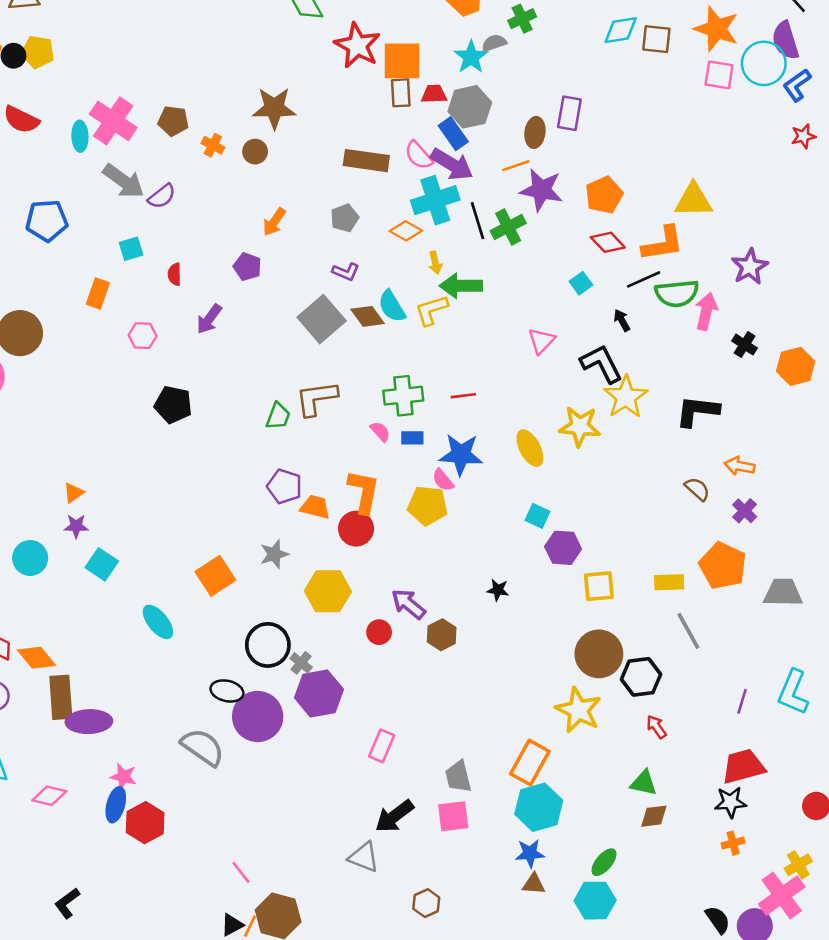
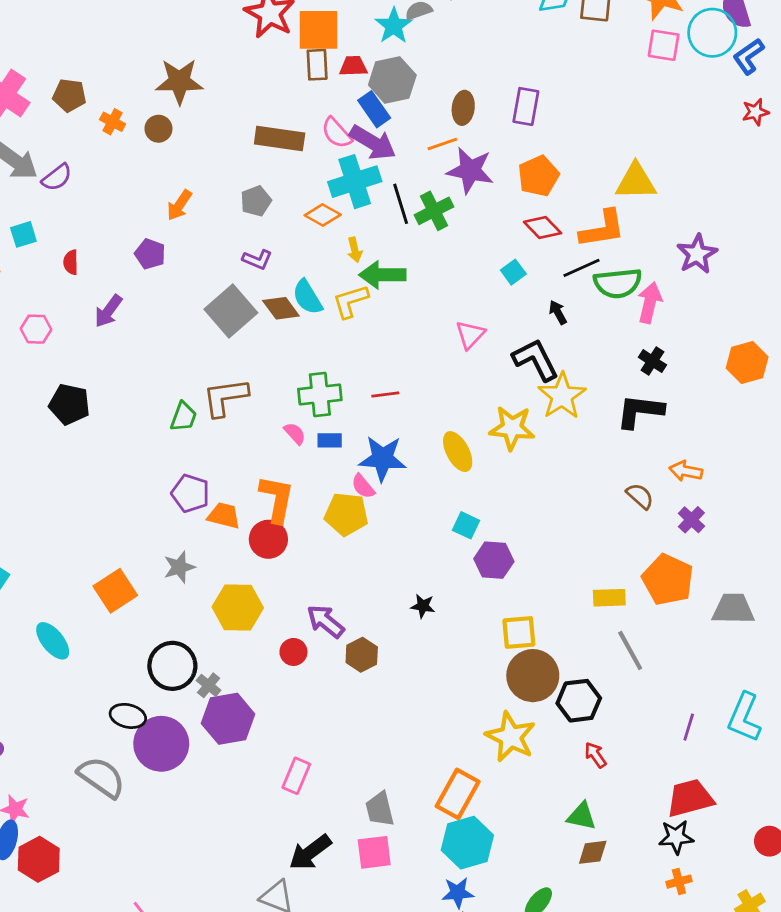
purple rectangle: (569, 113) -> (526, 106), moved
black cross: (745, 345) -> (652, 361), moved
yellow square: (599, 586) -> (519, 632), moved

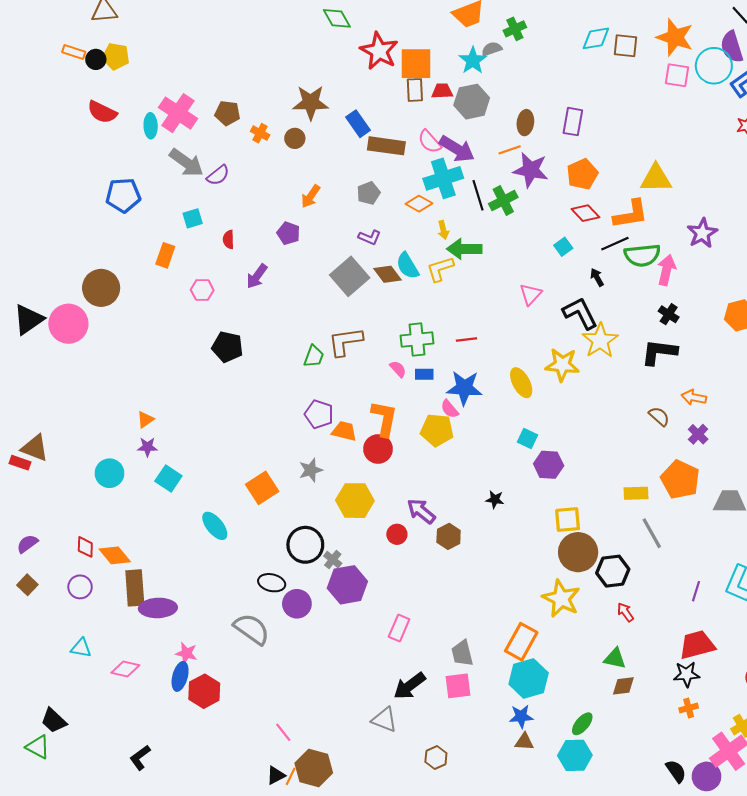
blue rectangle: (374, 109) -> (358, 124), moved
purple circle: (161, 744) -> (297, 604), size x0.7

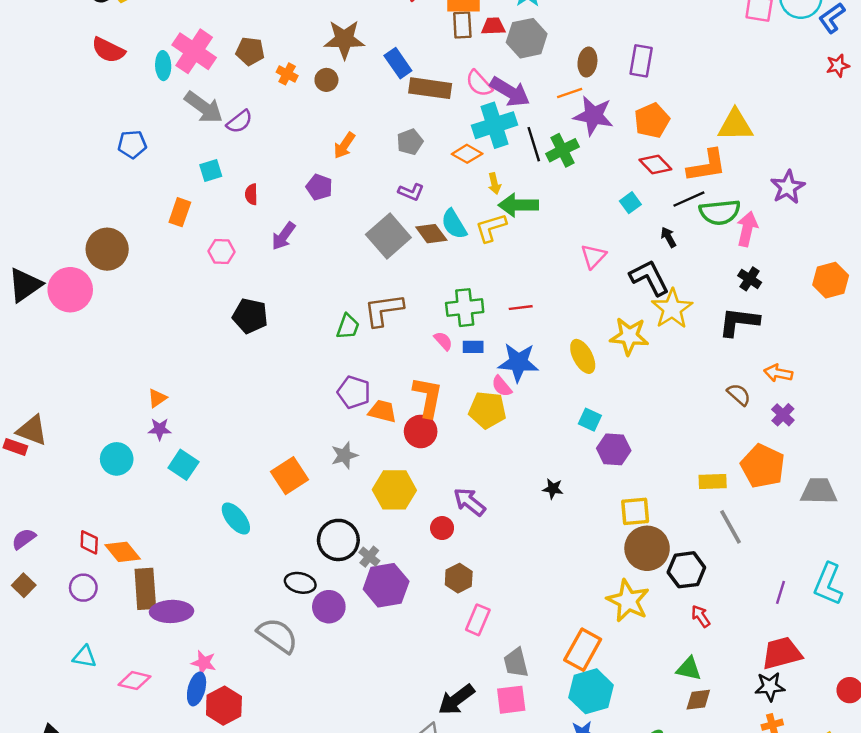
blue pentagon: (123, 195) -> (132, 144), size x0.7
brown hexagon: (449, 536) -> (459, 578), moved
pink rectangle: (399, 628) -> (478, 620), moved

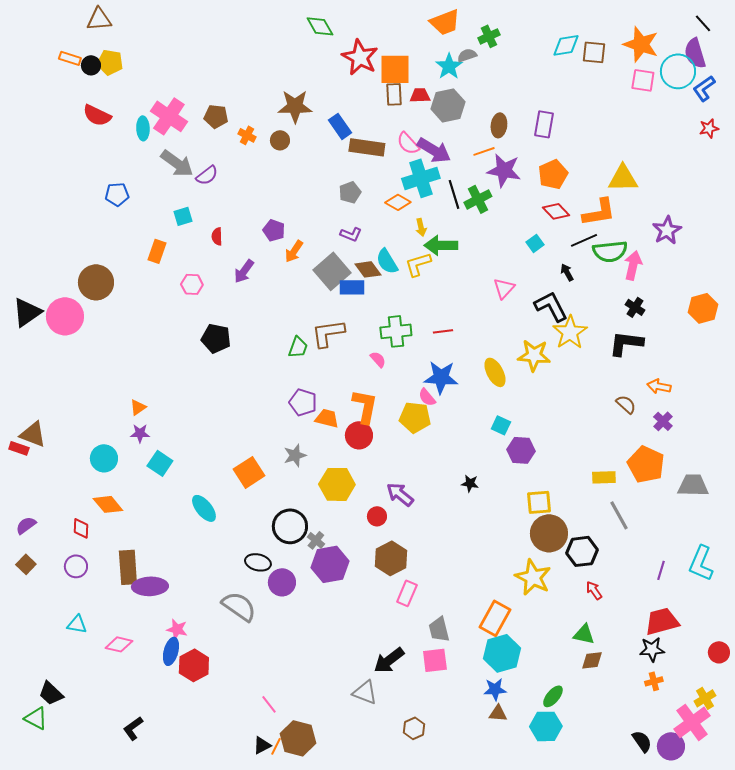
orange arrow: (344, 145) -> (294, 251), moved
blue rectangle: (473, 347) -> (352, 287), moved, size x1.4
orange diamond: (123, 552) -> (108, 504), moved
brown hexagon: (459, 578) -> (391, 558), size x1.4

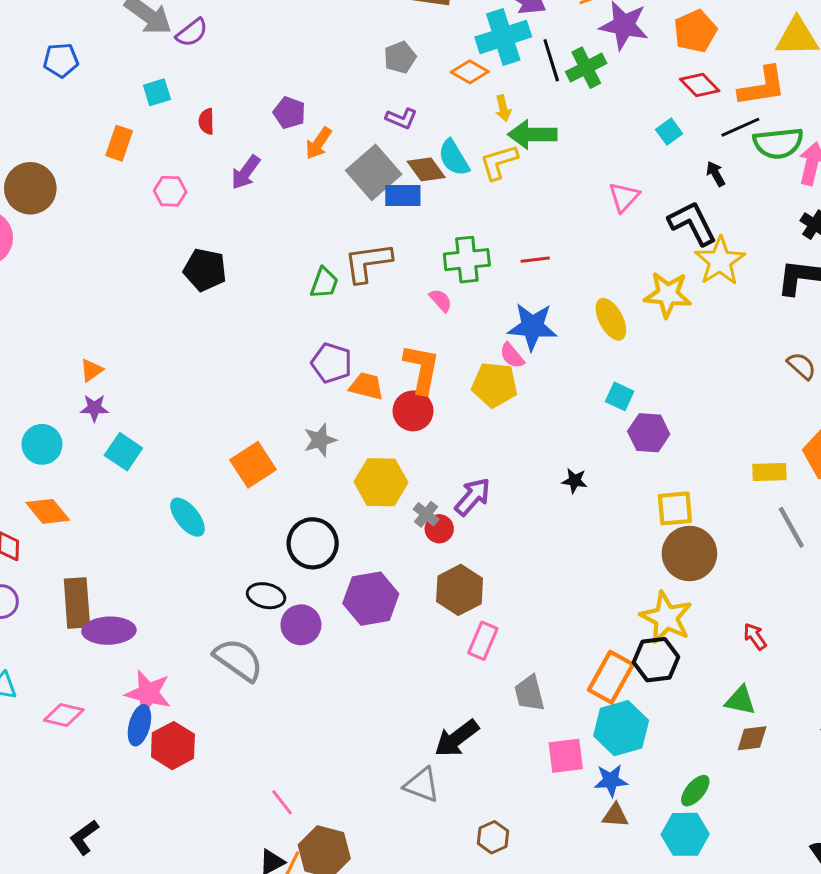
purple arrow: (400, 494) -> (473, 497), turned 92
gray cross: (316, 540) -> (426, 514), moved
black hexagon: (582, 551) -> (656, 660), moved
pink star: (177, 629) -> (148, 693), size x1.5
pink square: (435, 660) -> (566, 756), moved

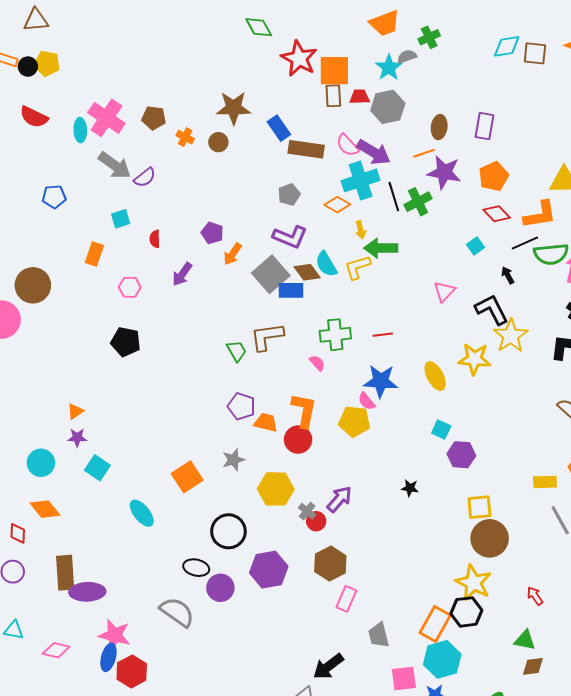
purple L-shape: (401, 118) -> (290, 237), size x1.6
black pentagon: (205, 270) -> (126, 342), moved
green trapezoid: (324, 283) -> (237, 351), turned -50

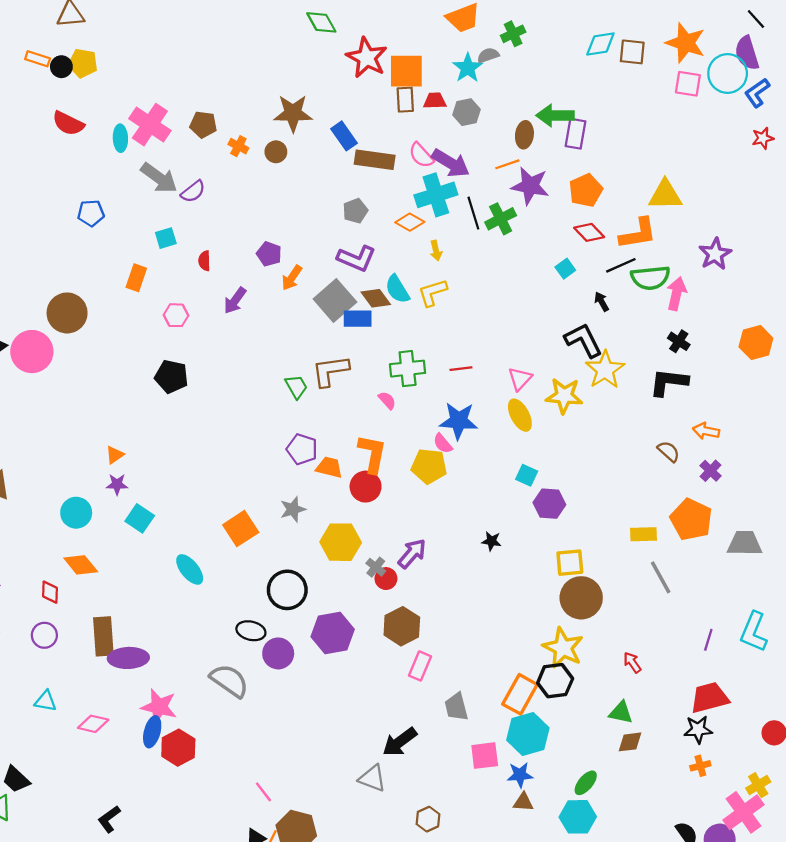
gray hexagon: (388, 107) -> (467, 112), size x0.7
green arrow: (381, 248) -> (555, 115), moved
pink triangle: (444, 291) -> (520, 379), moved

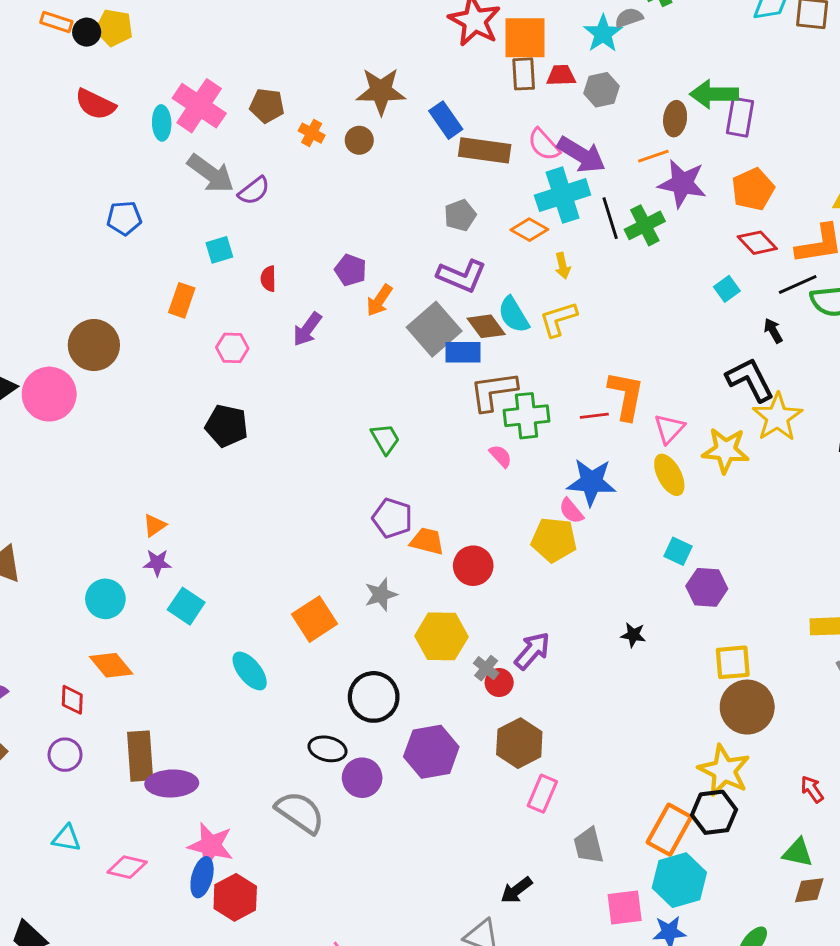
brown L-shape: (330, 371) -> (493, 391), moved
orange L-shape: (372, 454) -> (626, 396), moved
black arrow: (400, 742) -> (516, 890), size x0.7

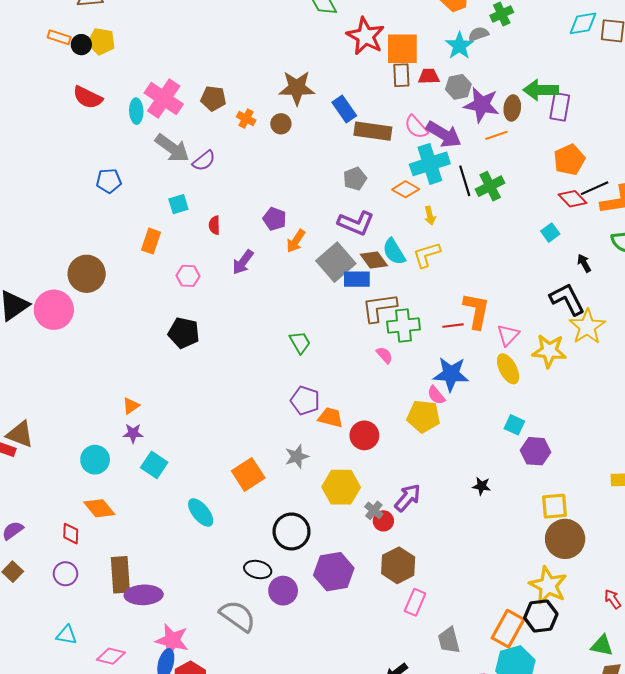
purple star: (682, 184) -> (482, 105), moved
black line: (798, 284) -> (595, 188), moved

